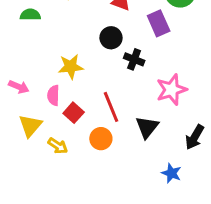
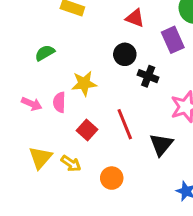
green semicircle: (30, 15) -> (45, 53), moved, turned -30
pink semicircle: (53, 95) -> (59, 102), moved
yellow triangle: (30, 126) -> (40, 158), moved
orange circle: (101, 139) -> (112, 178), moved

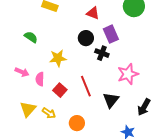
purple rectangle: (173, 40) -> (111, 34), moved
green semicircle: (45, 53) -> (31, 37), turned 64
pink semicircle: (59, 102) -> (40, 79), moved

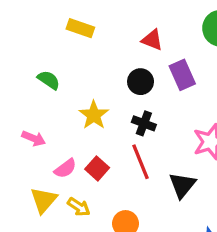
black cross: (102, 53) -> (144, 123), moved
yellow star: (58, 58) -> (94, 115), turned -30
pink semicircle: (40, 79) -> (65, 168), moved, turned -128

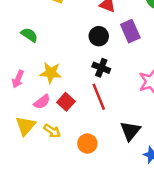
yellow star: (94, 115) -> (51, 73), moved, turned -30
pink arrow: (34, 138) -> (18, 79), turned 90
black triangle: (182, 185) -> (130, 131), moved

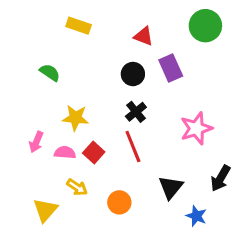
black cross: (101, 68) -> (136, 112), turned 30
pink arrow: (18, 79) -> (36, 142), moved
pink semicircle: (42, 102) -> (65, 153), turned -138
yellow triangle: (26, 126) -> (45, 210), moved

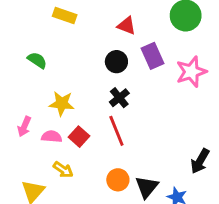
pink star: (196, 128) -> (191, 72), moved
black triangle: (171, 187) -> (147, 187), moved
orange circle: (119, 202) -> (118, 180), moved

